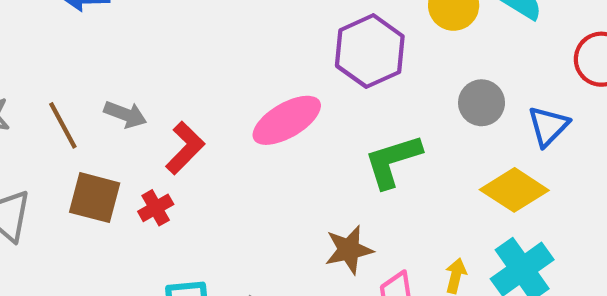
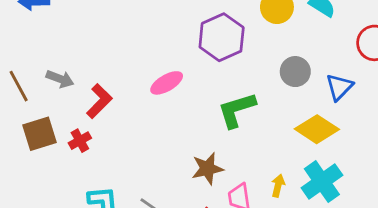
pink ellipse: (287, 120) -> (167, 83), size x0.7
brown square: (95, 198) -> (40, 134), turned -32

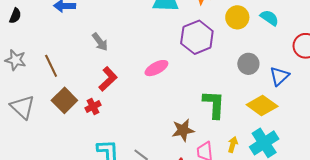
gray arrow: (60, 79) -> (100, 42), moved, turned 30
green L-shape: (237, 110) -> (214, 104), moved, turned 108
brown square: (40, 134) -> (64, 100), turned -30

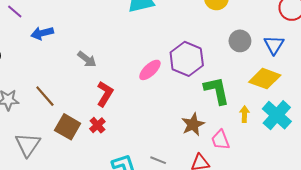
purple hexagon: (197, 37) -> (187, 59), moved
gray triangle: (23, 107) -> (28, 145), turned 36
yellow arrow: (233, 145) -> (244, 114), moved

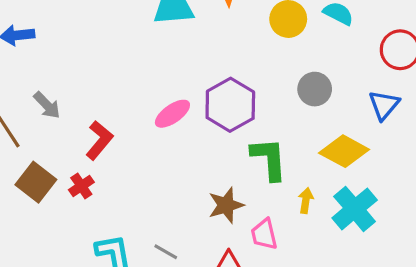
blue triangle: (274, 45) -> (384, 105), moved
gray arrow: (87, 59) -> (47, 105), moved

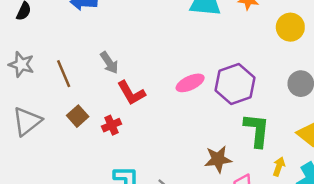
gray arrow: (47, 105) -> (109, 63), moved
red L-shape: (99, 140) -> (131, 93), turned 100
brown square: (36, 182) -> (78, 116), size x0.7

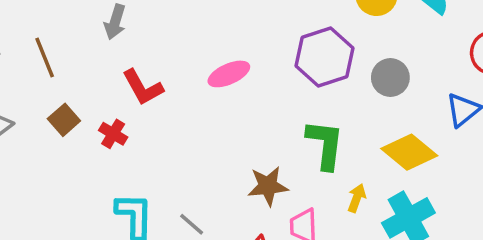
gray arrow: (109, 63) -> (115, 22), moved, turned 50
purple hexagon: (235, 84) -> (325, 57), moved
red cross: (111, 125) -> (113, 134), turned -36

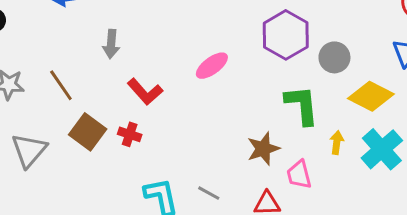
gray circle: (390, 78) -> (334, 57), moved
brown square: (64, 120) -> (88, 132), size x1.4

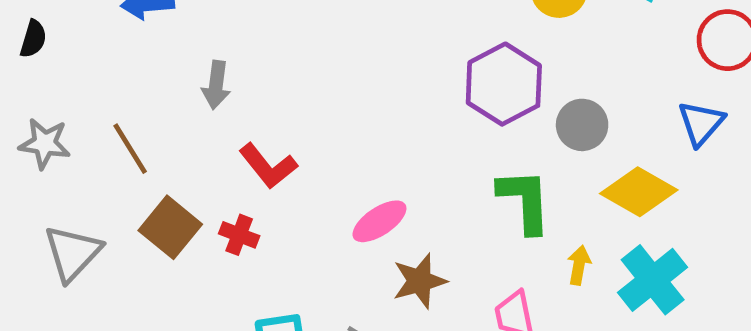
pink ellipse: (212, 66) -> (379, 221), moved
brown star: (263, 149) -> (420, 281), moved

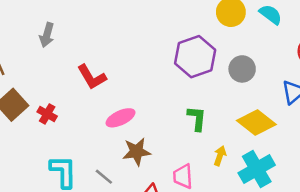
gray circle: (582, 125) -> (242, 69), moved
red L-shape: (268, 166) -> (92, 77), moved
green L-shape: (525, 201) -> (197, 118), size x0.7

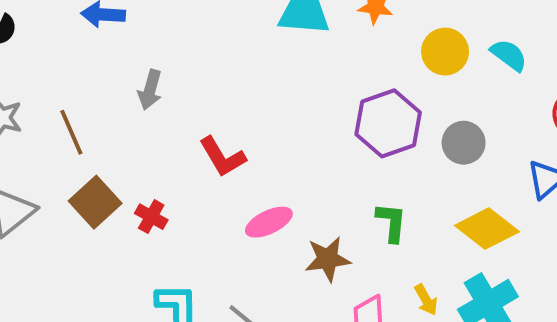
brown star: (137, 152) -> (328, 259), moved
yellow arrow: (220, 156) -> (426, 300), moved, turned 132

